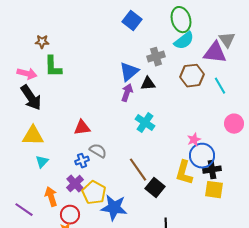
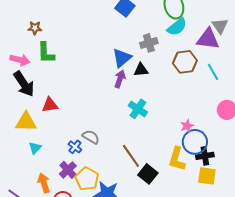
red triangle: (82, 128) -> (50, 105), moved
blue cross: (82, 161) -> (75, 147), turned -32

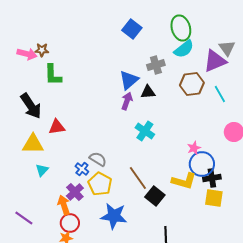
purple triangle: (208, 39) -> (215, 61), turned -30
pink arrow: (20, 60) -> (27, 54), moved
yellow L-shape: (177, 159) -> (184, 181), turned -90
yellow pentagon: (87, 179) -> (100, 184), moved
orange arrow: (44, 183) -> (64, 205), moved

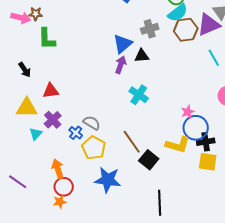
brown hexagon: (192, 84) -> (186, 30), moved
black arrow: (31, 106) -> (25, 70), size x0.6
purple cross: (75, 192) -> (53, 120), moved

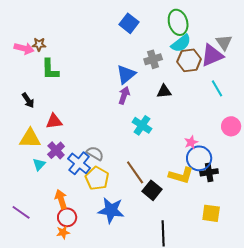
black triangle: (142, 56) -> (164, 91), moved
blue cross: (76, 133) -> (79, 163), size x1.6
yellow square: (208, 162) -> (211, 213), moved

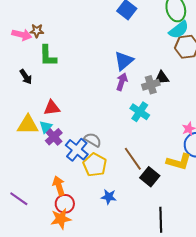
gray cross: (153, 59) -> (151, 85), moved
black arrow: (28, 100) -> (26, 77), moved
cyan triangle: (39, 164) -> (46, 127), moved
blue star: (111, 210) -> (109, 197), size x0.6
orange star: (63, 232) -> (61, 219), size x1.5

